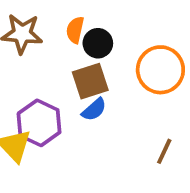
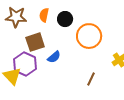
black circle: (98, 43) -> (65, 19), moved
brown square: (90, 81) -> (35, 42), moved

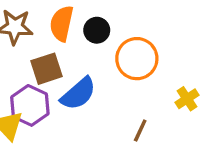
orange semicircle: (44, 15) -> (62, 24), size x1.5
blue semicircle: (54, 57) -> (78, 94), size x1.6

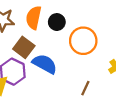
brown square: (47, 69) -> (24, 47), turned -35
blue semicircle: (78, 94) -> (45, 64), turned -110

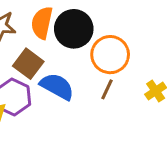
black circle: (57, 22) -> (74, 29), size x1.6
brown line: (85, 88) -> (107, 89), moved

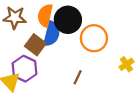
blue semicircle: (57, 86) -> (52, 34), moved, turned 75
brown line: (107, 89) -> (78, 77), moved

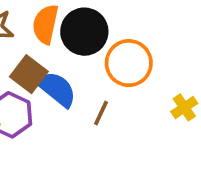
blue semicircle: (52, 34) -> (57, 89), moved, turned -65
brown line: (78, 77) -> (101, 113), moved

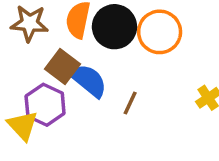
orange circle: (129, 63) -> (160, 32), moved

